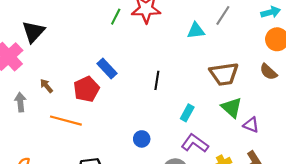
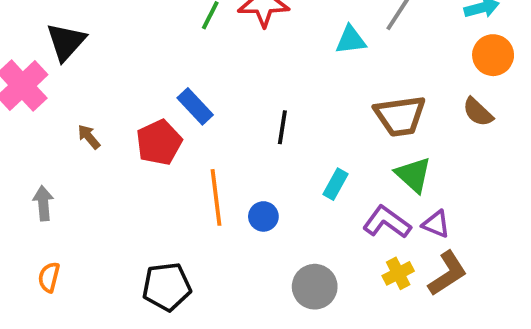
gray arrow: (20, 102) -> (43, 203), moved
orange line: (66, 121) -> (216, 197), moved, turned 68
purple triangle: (251, 125) -> (436, 224), moved
blue circle: (142, 139) -> (263, 216), moved
purple L-shape: (195, 143) -> (387, 222), moved

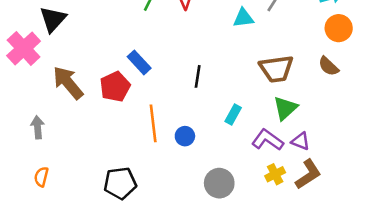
brown arrow: (89, 137) -> (68, 83), size x2.0
green triangle: (413, 175) -> (285, 108), turned 36

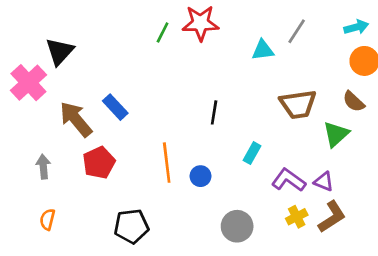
blue rectangle: (139, 62) -> (115, 107), moved
red pentagon: (115, 87) -> (99, 163), moved
green triangle: (285, 108) -> (336, 134), moved

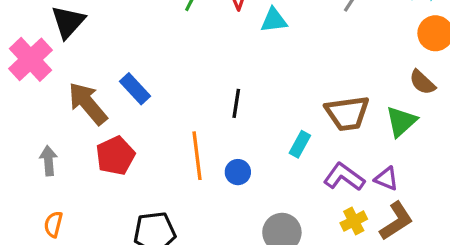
cyan triangle: (263, 50) -> (274, 20), moved
brown trapezoid: (298, 104) -> (347, 113), moved
black line: (214, 112) -> (236, 103), moved

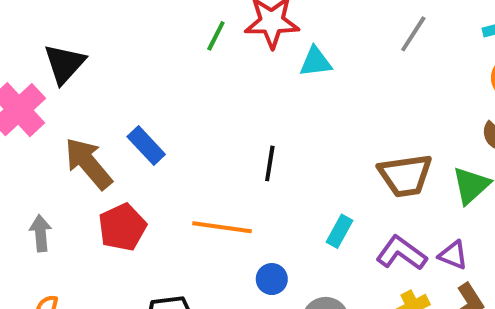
cyan rectangle: (300, 144) -> (340, 231), moved
orange line: (197, 156) -> (222, 227), turned -75
blue circle: (238, 172) -> (272, 279), moved

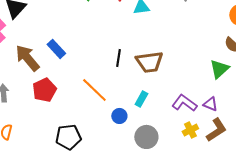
brown trapezoid: (405, 175) -> (149, 62), moved
orange line: (222, 227) -> (94, 90), turned 36
cyan rectangle: (340, 231) -> (141, 99), moved

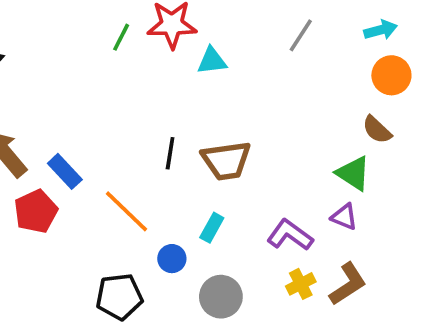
blue rectangle: (56, 49) -> (65, 171), moved
green triangle: (219, 69) -> (353, 173), turned -45
purple triangle: (210, 104) -> (344, 217), moved
black pentagon: (68, 137) -> (119, 297), moved

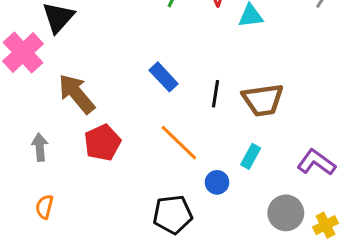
blue rectangle: (65, 171) -> (164, 77), moved
yellow cross: (301, 284) -> (326, 225), moved
gray circle: (221, 297) -> (286, 213), moved

